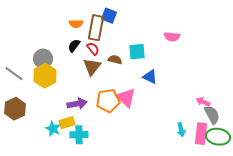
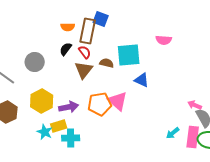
cyan square: (137, 52) -> (129, 55), size x1.4
yellow hexagon: (45, 76) -> (42, 101), moved
cyan arrow: (181, 130) -> (173, 133), turned 64

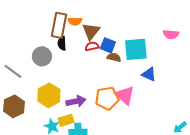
blue square: (101, 19) -> (108, 45), moved
brown rectangle: (88, 31) -> (59, 25), moved
black semicircle: (66, 49) -> (62, 43), moved, turned -40
red semicircle: (85, 52) -> (92, 46), turned -64
brown triangle: (84, 70) -> (91, 31), moved

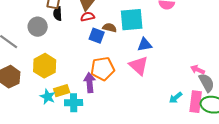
blue square: (108, 45) -> (97, 36), moved
blue triangle: (149, 74) -> (145, 45), turned -35
pink triangle: (125, 95) -> (139, 66), moved
purple arrow: (76, 101) -> (90, 83), moved, turned -84

